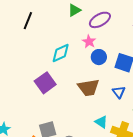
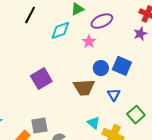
cyan diamond: (61, 53) -> (60, 30), moved
blue circle: (99, 57) -> (101, 68), moved

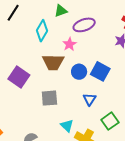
cyan diamond: (60, 30) -> (42, 31), turned -45
purple square: (41, 79) -> (19, 77), turned -30
brown trapezoid: (84, 87) -> (53, 62), moved
gray square: (39, 126) -> (49, 98), moved

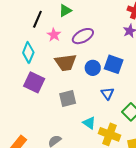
black line: (13, 13) -> (37, 19), moved
purple ellipse: (84, 25) -> (83, 36), moved
cyan diamond: (42, 31) -> (28, 53), moved
pink star: (69, 44) -> (54, 35), moved

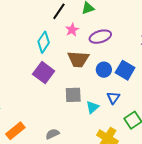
cyan triangle: (89, 123) -> (92, 107), moved, turned 32

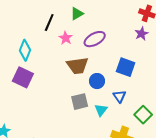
cyan diamond: (44, 42) -> (25, 50), moved
blue circle: (104, 70) -> (97, 81), moved
purple square: (44, 73) -> (23, 77), moved

